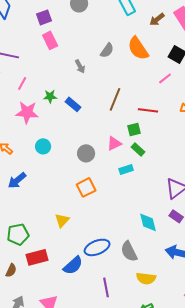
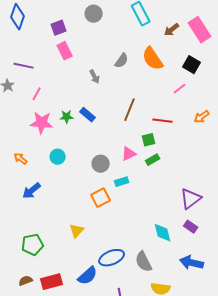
green star: (50, 96) -> (67, 117), moved
green rectangle: (138, 149) -> (153, 160), turned -72
cyan rectangle: (126, 169) -> (122, 182), moved
red rectangle: (37, 257) -> (52, 282), moved
brown semicircle: (11, 270) -> (26, 281), turned -136

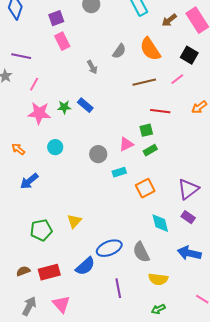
brown line: (130, 110) -> (144, 82), moved, turned 55
orange square: (101, 198) -> (145, 188), moved
green pentagon: (33, 245) -> (41, 230), moved

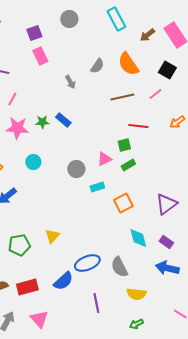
purple rectangle: (188, 217) -> (166, 242), moved

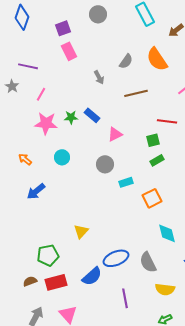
brown line: (122, 97) -> (136, 93), moved
pink triangle: (104, 159) -> (115, 134), moved
green pentagon: (19, 245) -> (48, 255), moved

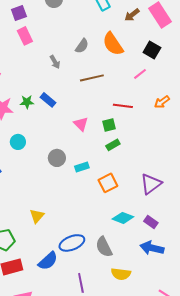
pink triangle: (115, 134) -> (81, 124), moved, turned -49
gray circle: (105, 164) -> (57, 158), moved
cyan diamond: (167, 233) -> (123, 218), turned -55

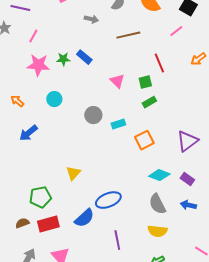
gray arrow: (55, 62) -> (91, 19), turned -48
red line: (123, 106) -> (159, 63), turned 60
gray semicircle: (104, 247) -> (157, 204), moved
blue arrow: (152, 248) -> (188, 205), size x0.7

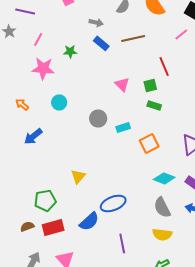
blue rectangle: (84, 57) -> (101, 43), moved
green star: (63, 59) -> (70, 51), moved
green rectangle: (149, 102) -> (154, 105), turned 48

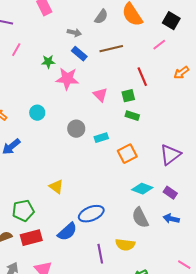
pink star: (43, 68) -> (67, 79), moved
yellow triangle: (78, 176) -> (56, 187), turned -35
yellow semicircle: (162, 234) -> (125, 245), moved

